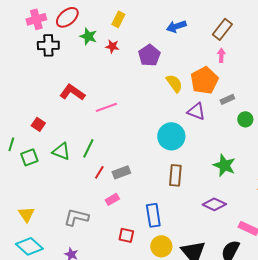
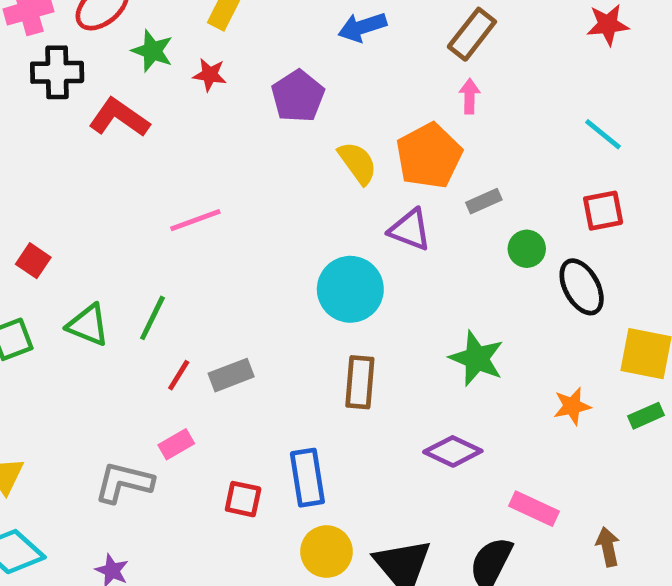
red L-shape: (72, 92) -> (119, 118), moved
pink rectangle: (112, 199) -> (176, 444), moved
red square: (126, 235) -> (243, 499), moved

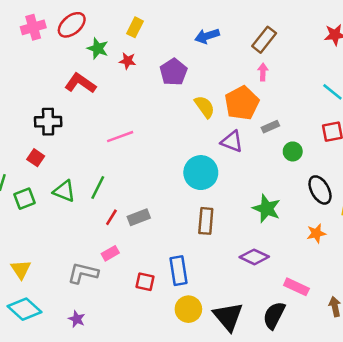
black cross: (57, 72) -> (48, 122), moved
black ellipse: (582, 287) -> (320, 190), moved

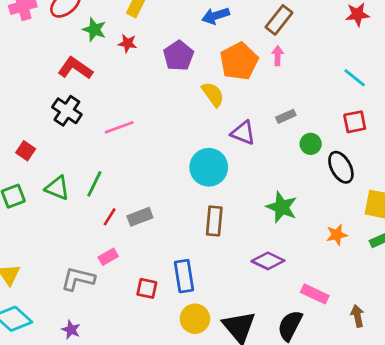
orange pentagon: (242, 103) -> (239, 61), moved
black cross: (48, 122) -> (67, 111), moved, turned 35
black ellipse: (320, 190) -> (341, 167), moved

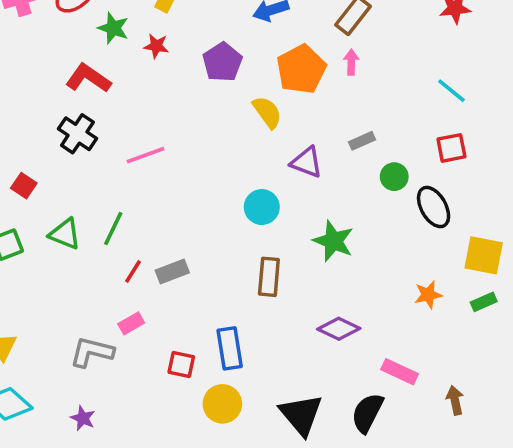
cyan circle: (209, 167) -> (262, 207), size x0.7
green star: (282, 207) -> (333, 241), moved
yellow circle: (195, 319) -> (222, 404), moved

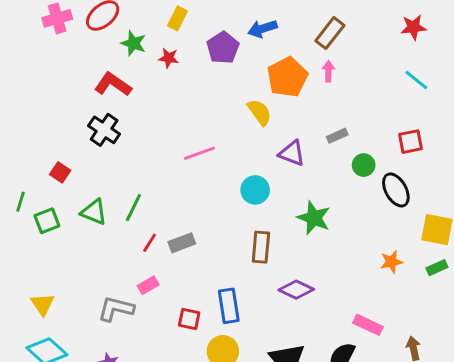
purple pentagon: (222, 62) -> (223, 48), moved
cyan line: (451, 91) -> (416, 80), moved
pink line: (145, 155) -> (199, 153), moved
purple diamond: (339, 329) -> (296, 290), moved

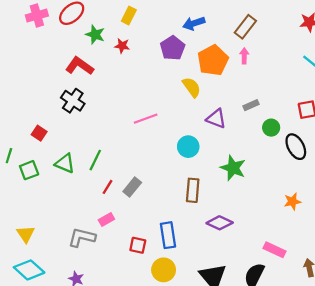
purple pentagon: (223, 48) -> (173, 48), moved
gray rectangle: (182, 243) -> (132, 187), turned -30

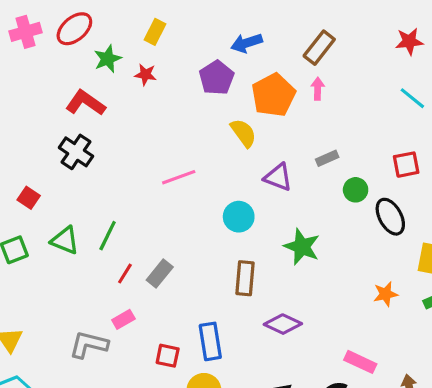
green star: (95, 35) -> (108, 59), turned 30

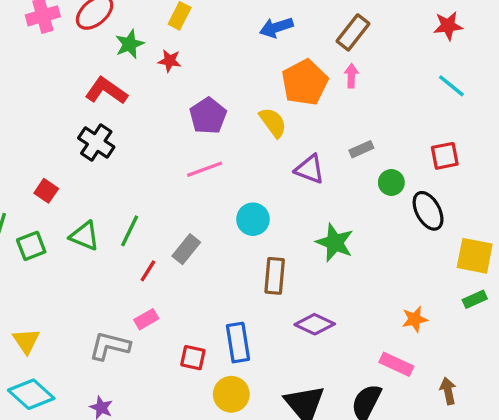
purple pentagon: (217, 78) -> (208, 116), moved
cyan circle: (239, 217) -> (253, 219), moved
gray rectangle: (160, 274) -> (186, 249), moved
orange star: (386, 294) -> (415, 319), moved

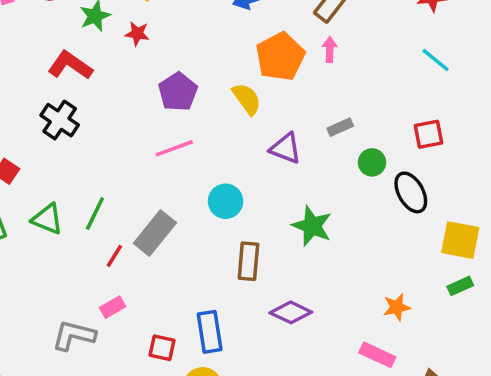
gray rectangle: (186, 249) -> (155, 233), size x1.4

